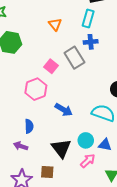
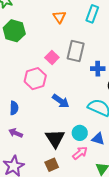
blue cross: (91, 42) -> (98, 69), moved
gray rectangle: (74, 58) -> (76, 51), turned 40
blue semicircle: (29, 126) -> (14, 108), moved
brown square: (47, 172) -> (52, 165), moved, turned -32

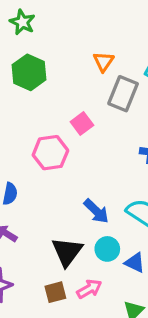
gray rectangle: (76, 51) -> (123, 94), moved
blue arrow: (61, 101) -> (96, 211), moved
pink arrow: (80, 153) -> (89, 289), moved

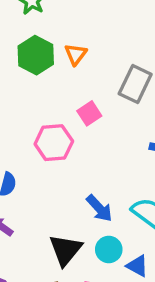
orange triangle: (104, 62) -> (76, 54), moved

